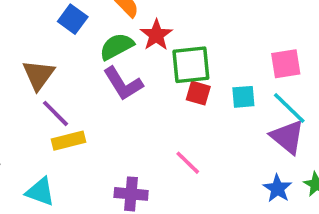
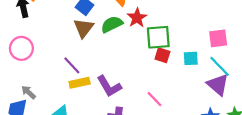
brown triangle: (38, 75) -> (83, 28), moved
purple L-shape: (123, 84) -> (109, 86), moved

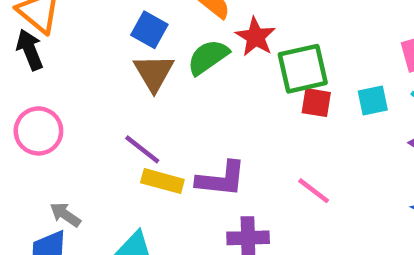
yellow rectangle: (80, 83) -> (162, 181), turned 36
purple L-shape: (109, 86) -> (221, 179), turned -45

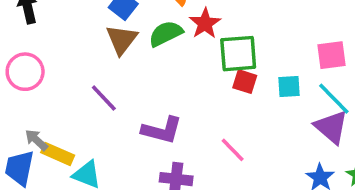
yellow rectangle: (162, 181) -> (58, 154), moved

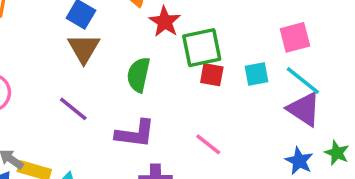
green semicircle: (166, 34) -> (138, 75), moved, turned -44

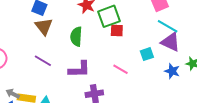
cyan square: (257, 74) -> (147, 54), moved

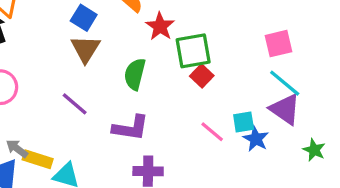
red square: (117, 31) -> (202, 76), turned 32
pink line: (121, 69) -> (212, 132), moved
blue star: (172, 71) -> (256, 139), moved

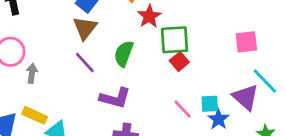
cyan line: (285, 83) -> (265, 81), moved
purple line: (75, 104) -> (85, 63), moved
gray arrow: (17, 148) -> (32, 73), moved, turned 54

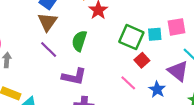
green square: (175, 40) -> (131, 37), moved, turned 30
red square: (179, 61) -> (142, 60), moved
cyan square: (210, 104) -> (155, 34), moved

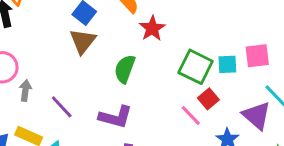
purple line: (49, 49) -> (62, 107), moved
pink line: (128, 83) -> (191, 115), moved

